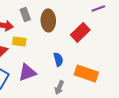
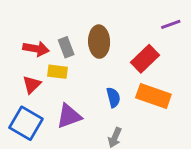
gray rectangle: (25, 14) -> (66, 47), moved
orange rectangle: (86, 73) -> (153, 96), moved

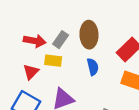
gray rectangle: (66, 47) -> (61, 40), turned 56
blue semicircle: (113, 97) -> (93, 67), moved

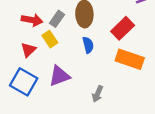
yellow rectangle: (53, 61) -> (50, 39), turned 49

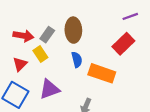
red rectangle: (123, 28) -> (123, 44), moved
orange rectangle: (130, 59) -> (102, 73), moved

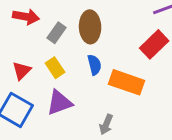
red arrow: (23, 36) -> (26, 17), moved
yellow rectangle: (40, 54) -> (55, 68), moved

